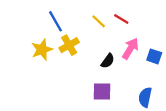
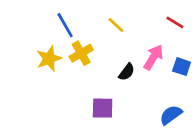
red line: (121, 19) -> (175, 22), moved
purple square: (102, 92) -> (103, 108), moved
blue semicircle: (145, 97) -> (171, 115), turned 42

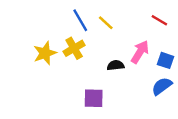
blue line: (65, 25) -> (80, 20), moved
black semicircle: (127, 72) -> (116, 65), turned -133
blue semicircle: (171, 115) -> (162, 86), moved

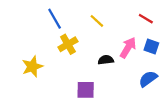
blue line: (80, 20) -> (55, 19), moved
yellow star: (45, 53) -> (32, 67), moved
blue square: (166, 60) -> (151, 46), moved

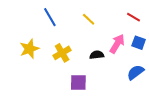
yellow cross: (68, 44) -> (62, 53), moved
yellow star: (32, 67) -> (29, 49), moved

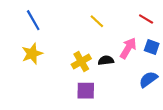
blue line: (50, 17) -> (33, 20), moved
yellow cross: (62, 53) -> (81, 61), moved

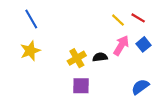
yellow line: (97, 21) -> (118, 20), moved
blue square: (152, 47) -> (143, 44), turned 32
blue semicircle: (148, 79) -> (140, 87), moved

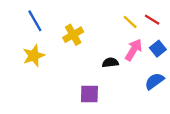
yellow cross: (77, 58) -> (73, 35), moved
blue semicircle: (140, 87) -> (154, 81), moved

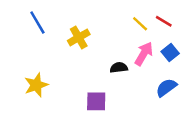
yellow star: (34, 56) -> (36, 85), moved

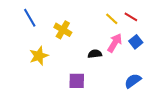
yellow cross: (79, 37) -> (63, 30), turned -30
yellow star: (36, 85) -> (39, 56), moved
blue semicircle: (166, 88) -> (133, 81), moved

